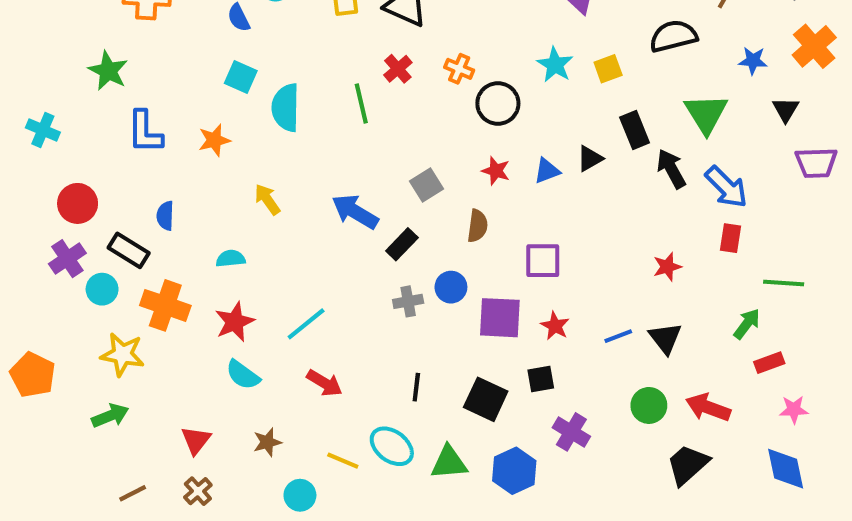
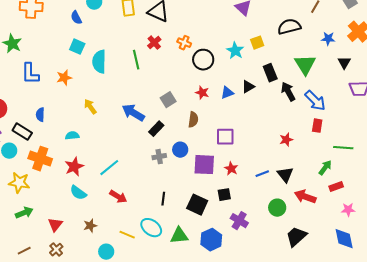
cyan star: (555, 65) -> (235, 51), moved
red arrow: (708, 407) -> (305, 197), moved
green arrow: (110, 416) -> (24, 213), moved

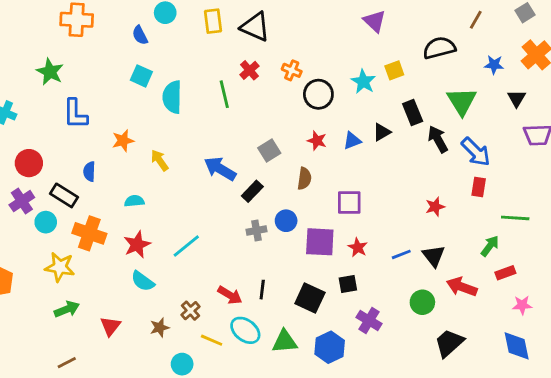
orange star: (64, 78) -> (123, 141), moved
red arrow: (118, 197) -> (230, 295), moved
brown cross: (56, 250) -> (191, 311), moved

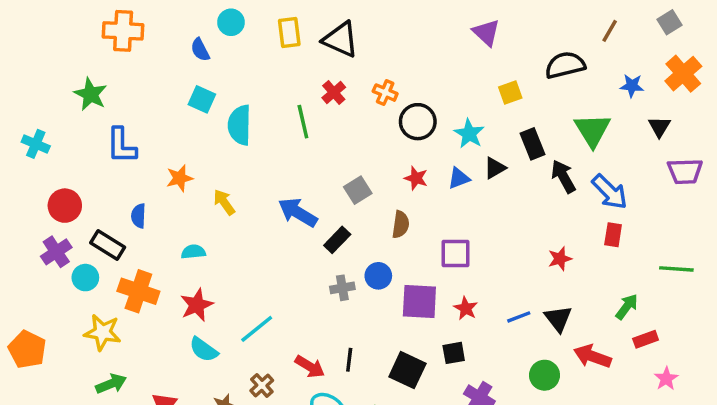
cyan star: (363, 82) -> (469, 134), moved
green line: (515, 218) -> (676, 269), moved
cyan line: (186, 246) -> (257, 329), moved
pink star: (522, 305) -> (666, 379), turned -30

